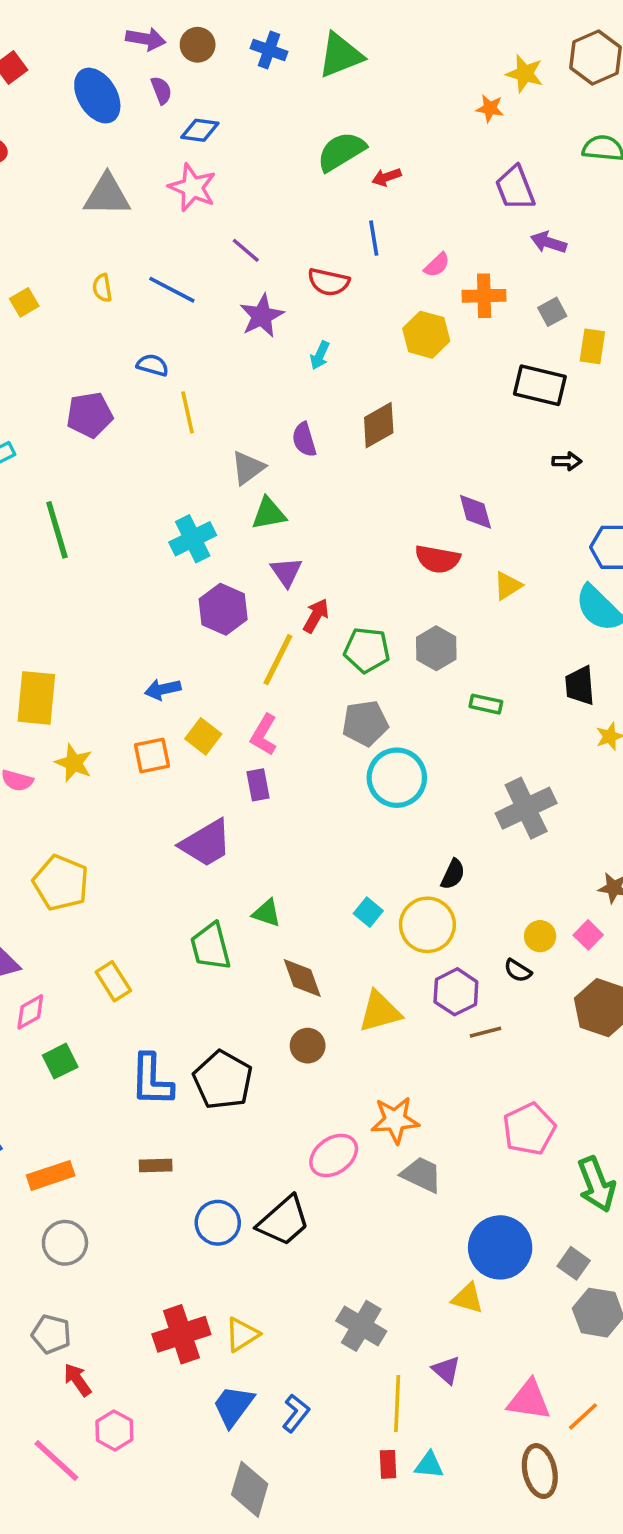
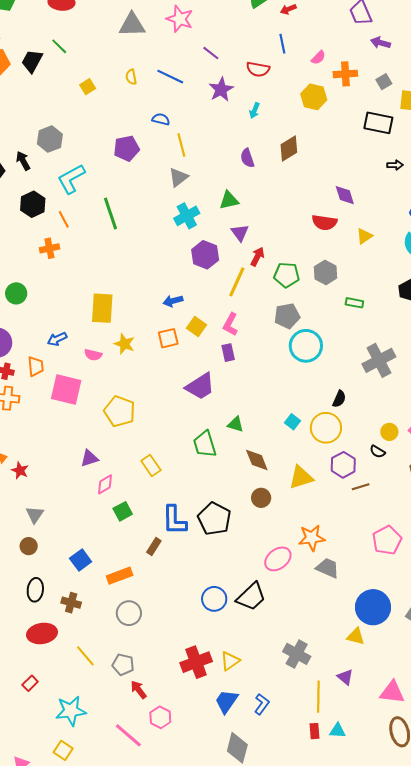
gray triangle: (248, 468) -> (178, 177), moved
brown rectangle: (156, 1166) -> (154, 546), moved, turned -54

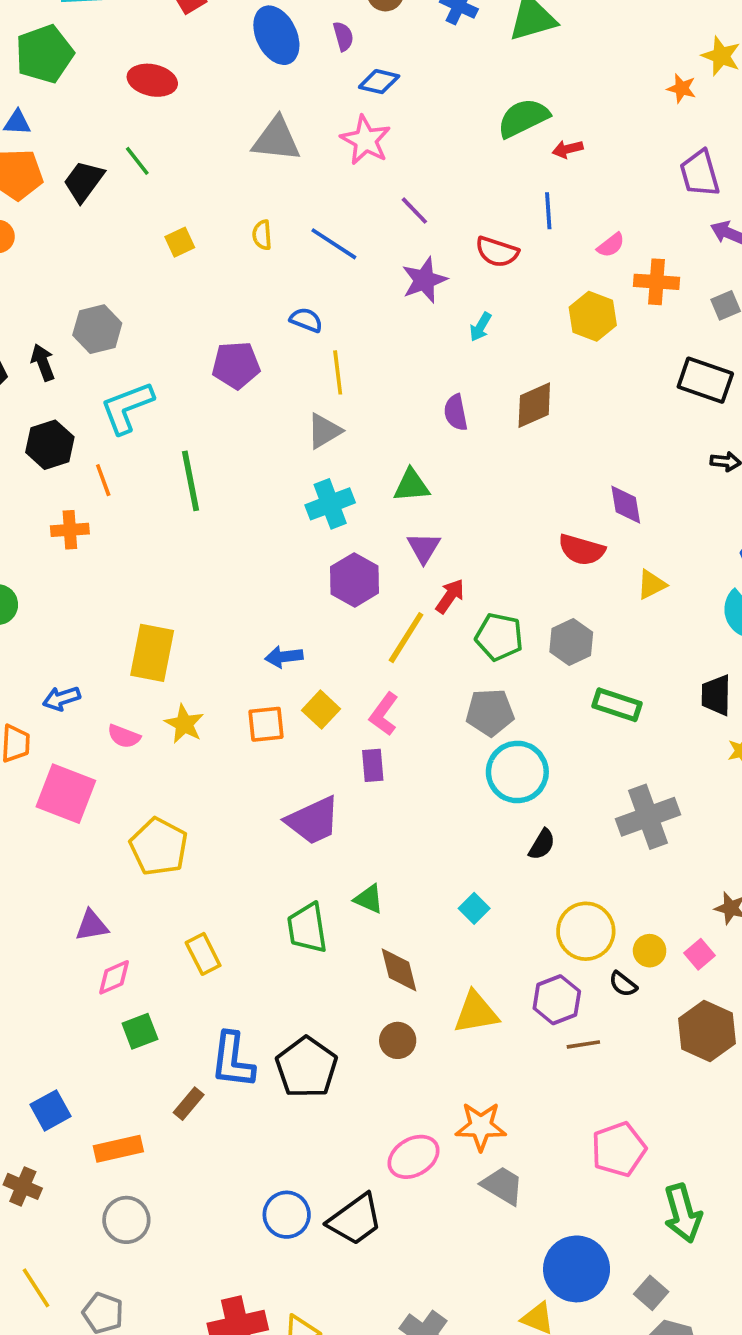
green rectangle: (354, 303) -> (617, 705), size x1.4
black semicircle: (339, 399) -> (542, 844), moved
yellow circle: (326, 428) -> (586, 931), moved

